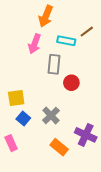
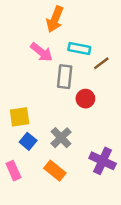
brown line: (87, 32) -> (101, 63), moved
pink arrow: (35, 44) -> (41, 52), turned -72
orange rectangle: (59, 147) -> (55, 171), moved

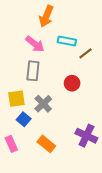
gray rectangle: (65, 77) -> (33, 71), moved
gray cross: (61, 138) -> (43, 104), moved

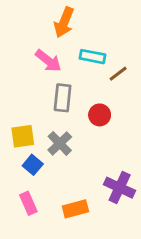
gray rectangle: (33, 71) -> (63, 98), moved
pink rectangle: (11, 144) -> (28, 203), moved
orange rectangle: (46, 144) -> (75, 209), moved, turned -54

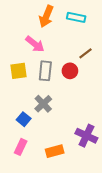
cyan rectangle: (92, 57) -> (76, 17), moved
red circle: (100, 115) -> (70, 71), moved
yellow square: (23, 136) -> (19, 71), moved
pink rectangle: (28, 203) -> (21, 147), turned 49

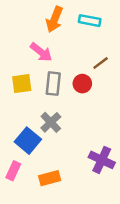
blue square: (24, 119) -> (28, 141), size x1.5
pink rectangle: (21, 147) -> (13, 171), moved
orange rectangle: (55, 151) -> (50, 178), moved

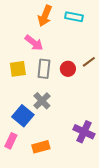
brown line: (101, 63) -> (89, 62), moved

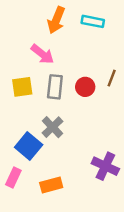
brown line: (89, 62) -> (112, 78), turned -32

